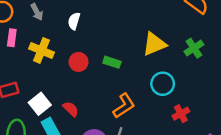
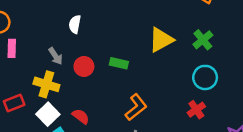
gray arrow: (37, 12) -> (56, 56), moved
yellow cross: (41, 50) -> (46, 84), moved
cyan circle: (163, 84) -> (205, 77), moved

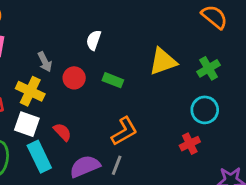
white semicircle: (75, 24) -> (94, 40), moved
white square: (48, 114) -> (27, 124), turned -35

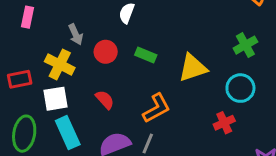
yellow triangle: (163, 61) -> (193, 68), moved
white square: (27, 124) -> (55, 99), turned -30
red semicircle: (62, 132) -> (105, 100), moved

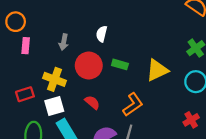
gray arrow: (76, 34) -> (64, 42), moved, turned 42
red circle: (106, 52) -> (89, 66), size x1.5
red cross: (224, 123) -> (191, 120), moved

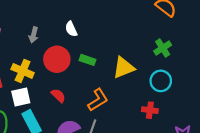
white semicircle: (102, 34) -> (71, 29), turned -42
red cross: (191, 120) -> (150, 110), moved, turned 35

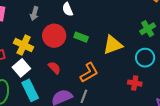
white square: (21, 97) -> (21, 68), turned -30

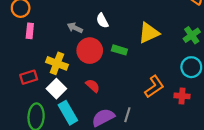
gray arrow: (34, 14) -> (75, 28), moved, turned 104
yellow triangle: (113, 45) -> (149, 33), moved
orange L-shape: (89, 73) -> (154, 87), moved

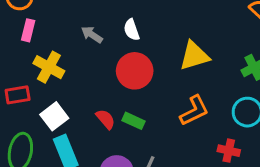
green rectangle: (119, 50) -> (134, 121), moved
red circle: (90, 51) -> (135, 71), moved
yellow cross: (57, 63) -> (49, 67), moved
orange L-shape: (154, 87) -> (194, 111), moved

